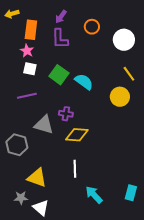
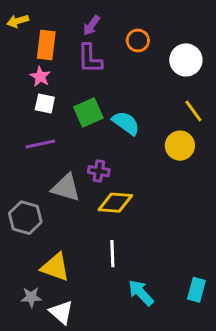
green square: (59, 75) -> (88, 113), turned 30

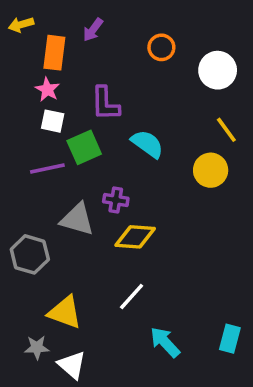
purple arrow: (91, 25) -> (93, 30), moved
purple L-shape: (90, 58) -> (105, 104), moved
green square: (88, 113) -> (84, 147), moved
white line: (112, 254) -> (132, 297), turned 44

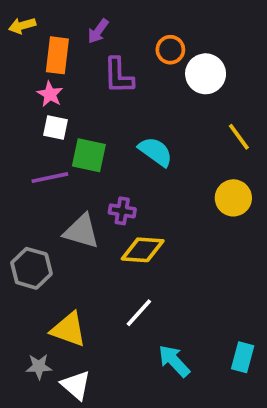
white circle: (218, 70) -> (206, 74), moved
purple L-shape: (105, 104) -> (118, 76), moved
green square: (84, 147) -> (89, 155), turned 36
yellow circle: (211, 170) -> (233, 198), moved

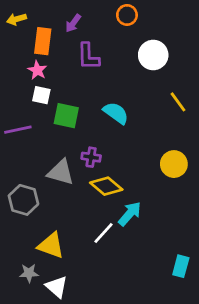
orange circle: (170, 50) -> (127, 15), moved
purple line: (50, 178) -> (18, 130), moved
yellow circle: (233, 198) -> (174, 164), moved
yellow diamond: (143, 250) -> (106, 186), turned 36
cyan arrow: (174, 361) -> (130, 214), moved, turned 84

